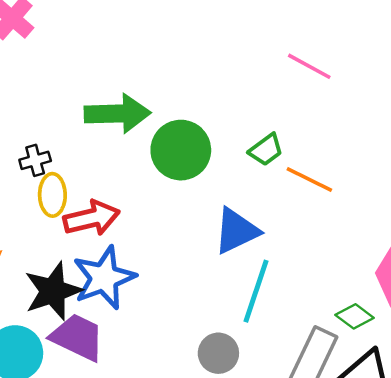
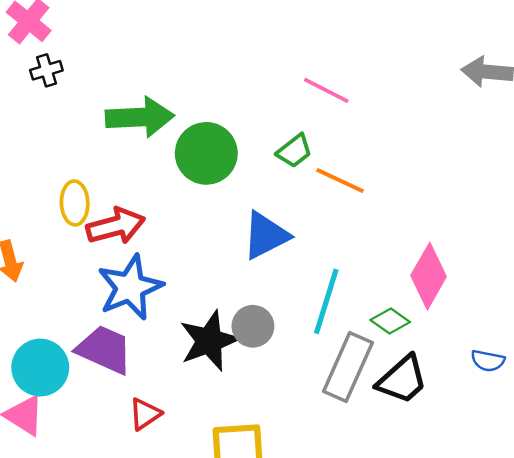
pink line: (309, 66) -> (326, 90), moved
black cross: (35, 160) -> (46, 70), moved
black star: (53, 291) -> (209, 341), moved
cyan line: (256, 291) -> (326, 301), moved
gray circle: (218, 353) -> (253, 326), moved

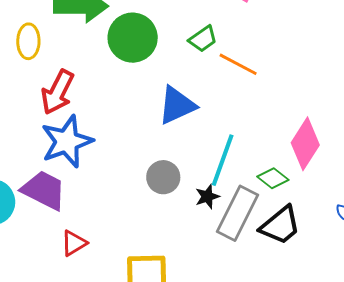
yellow ellipse: (75, 203) -> (28, 41), moved
red arrow: (116, 226) -> (58, 92), turned 129
black star: (209, 341) -> (207, 197), moved, size x0.5

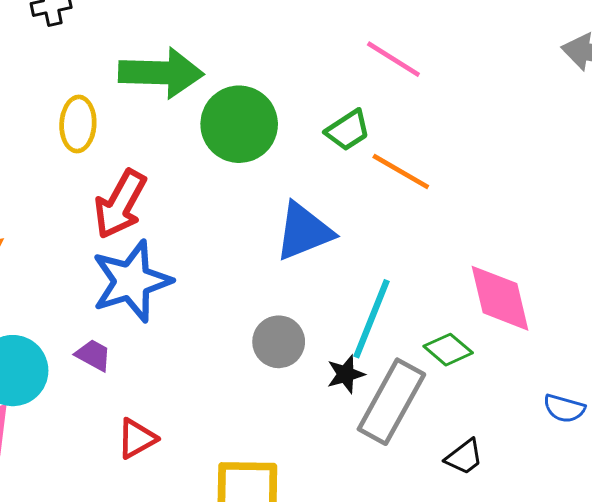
pink diamond: (305, 144) -> (500, 298), turned -48
purple trapezoid: (44, 190) -> (93, 355), size x0.5
black trapezoid: (280, 225) -> (464, 457), moved, size x0.6

